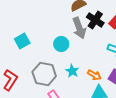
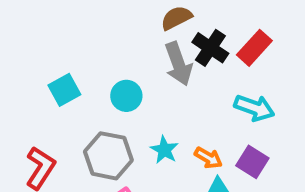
cyan circle: (61, 44) -> (126, 96), moved

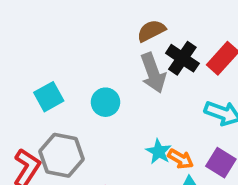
cyan star: (164, 150) -> (159, 152), moved
gray hexagon: (108, 156) -> (62, 155), moved

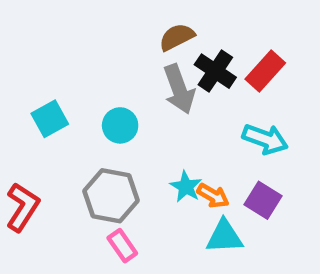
gray hexagon: (62, 155) -> (111, 196), moved

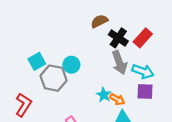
gray arrow: (179, 89) -> (119, 62), moved
gray hexagon: (111, 196) -> (54, 78), moved
purple square: (263, 200) -> (145, 91), moved, turned -30

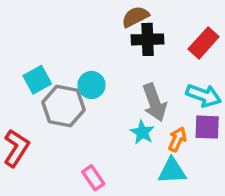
black cross: (118, 38) -> (148, 39), moved, turned -36
gray arrow: (119, 62) -> (155, 103), moved
orange arrow: (117, 99) -> (177, 139), moved, turned -96

